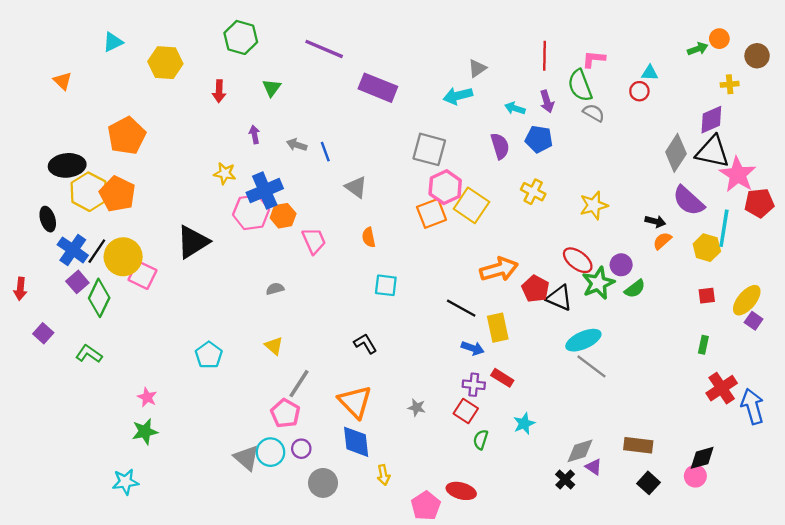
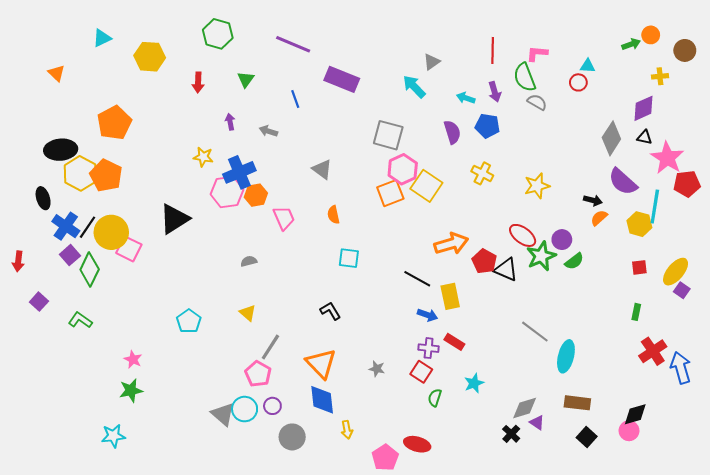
cyan arrow: (458, 96) -> (414, 87), turned 60
blue line: (325, 152) -> (295, 99), moved
black triangle: (712, 152) -> (645, 137), size x0.5
cyan ellipse: (583, 340) -> (566, 356), moved, turned -52

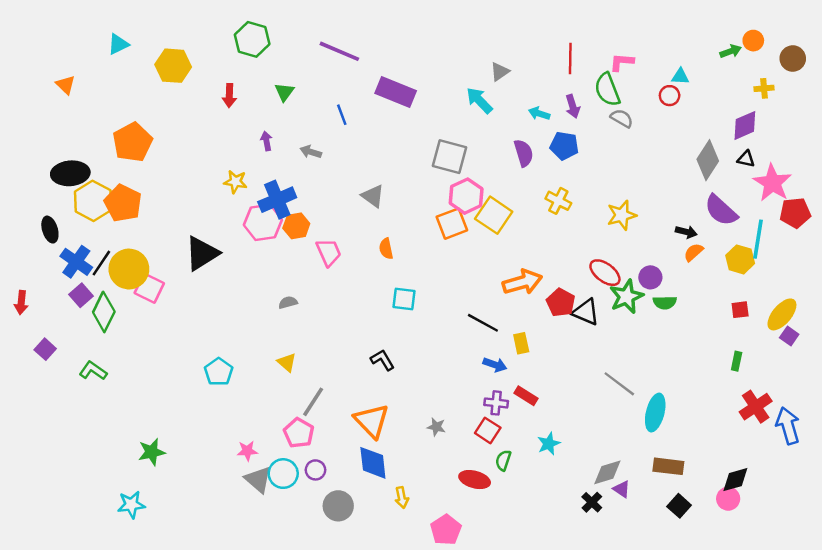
green semicircle: (574, 261) -> (665, 302), turned 36
yellow rectangle: (450, 296) -> (521, 343), size x0.7
pink star: (133, 359) -> (247, 451), moved, turned -30
red ellipse: (417, 444) -> (475, 480), moved

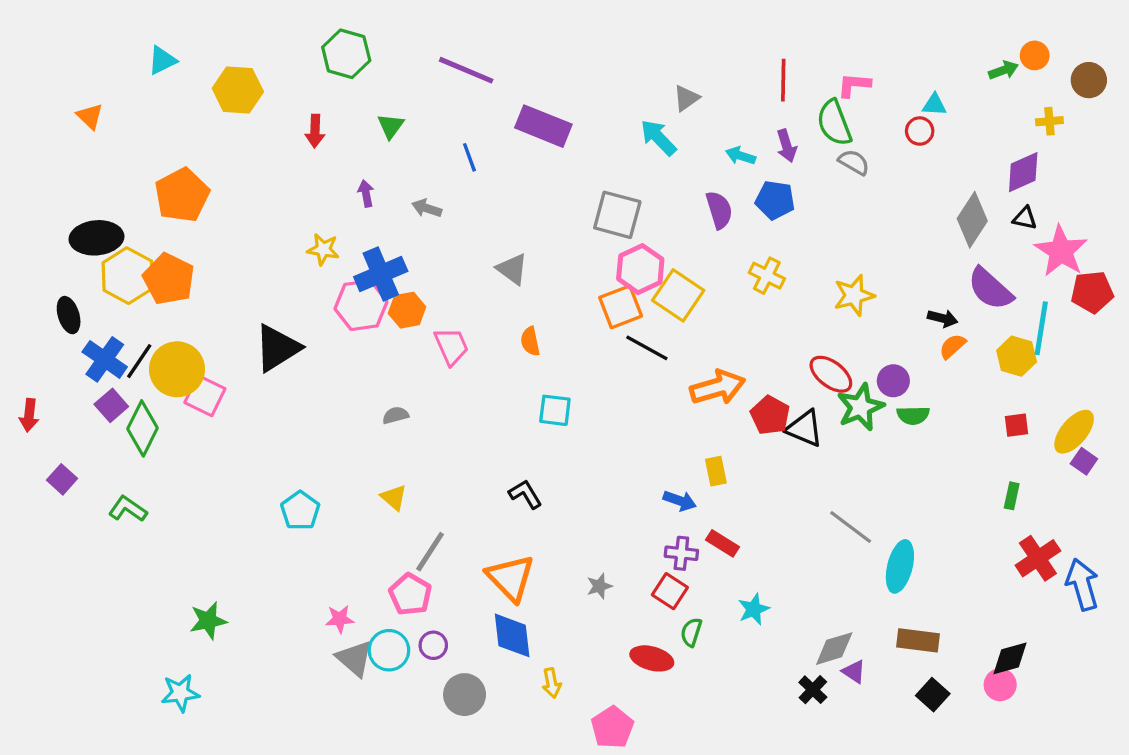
black line: (483, 323) -> (647, 348), moved
gray star: (436, 427) -> (599, 586), turned -30

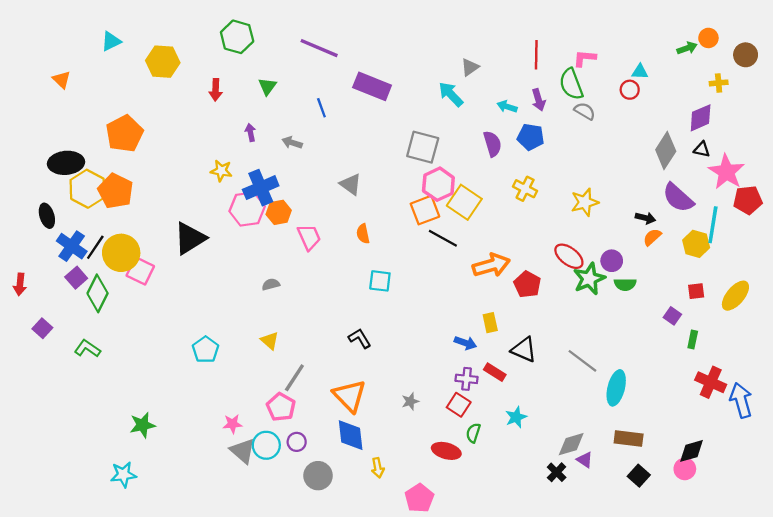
black triangle: (805, 428) -> (524, 350), moved
purple square: (1084, 461) -> (672, 316), moved
red cross: (1038, 558) -> (711, 382), turned -32

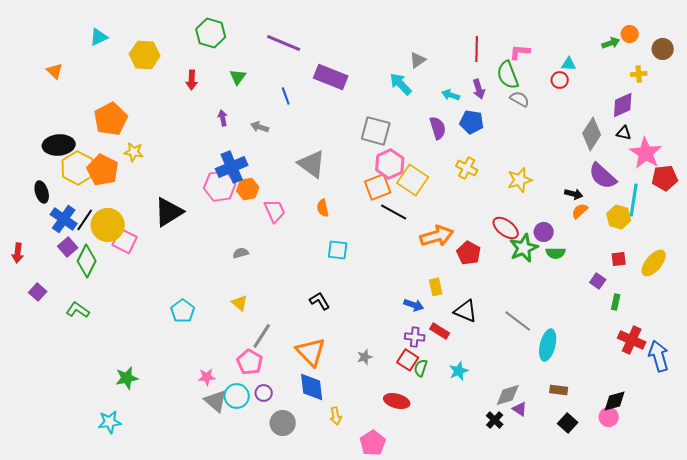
yellow star: (221, 171) -> (134, 152), moved
gray triangle: (351, 184) -> (312, 164), size x1.4
green semicircle: (473, 433) -> (421, 368), moved
brown rectangle: (629, 439) -> (559, 390), size x0.7

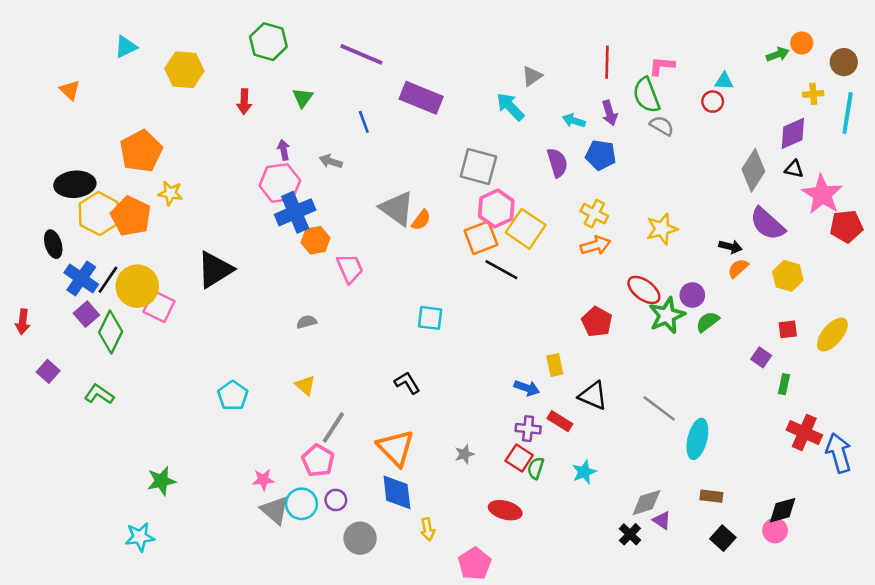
pink hexagon: (220, 186) -> (280, 183), moved
cyan line: (634, 200) -> (848, 113), moved
orange semicircle: (323, 208) -> (421, 220), moved, turned -132
orange arrow: (437, 236) -> (596, 245), moved, size x0.7
green semicircle: (556, 253) -> (708, 322), turned 144

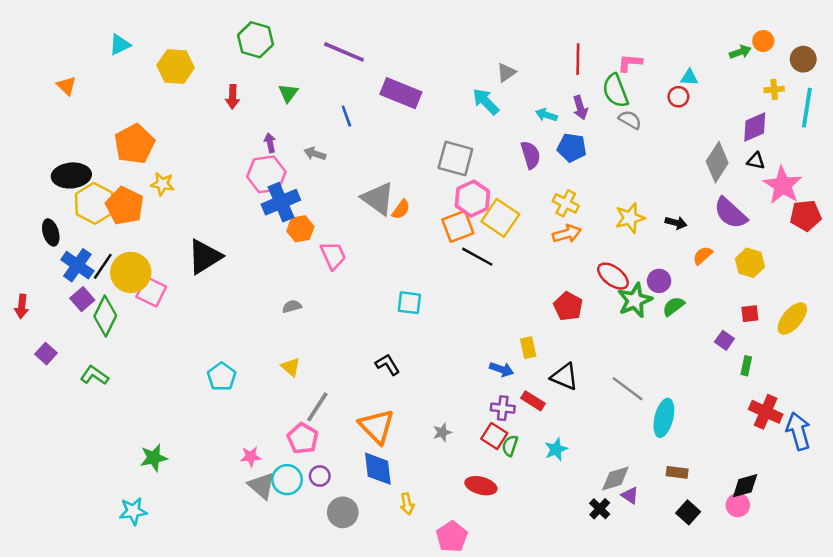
black arrow: (730, 247) -> (676, 223), moved

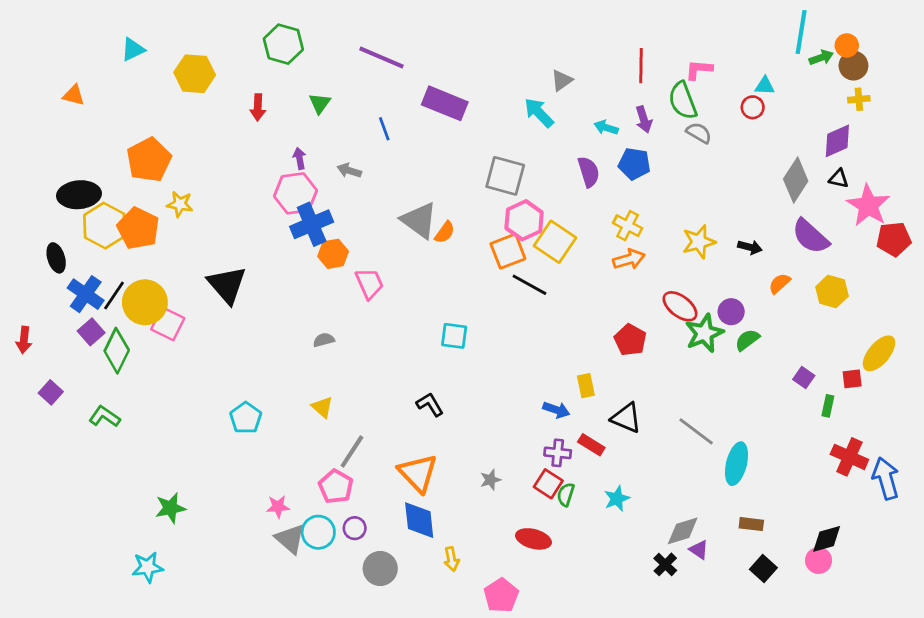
brown circle: (803, 59) -> (853, 66), moved
orange triangle: (67, 86) -> (74, 95), turned -30
cyan line: (807, 108) -> (801, 32), moved
black triangle: (205, 257) -> (227, 285), turned -39
red square: (750, 314) -> (852, 379), moved

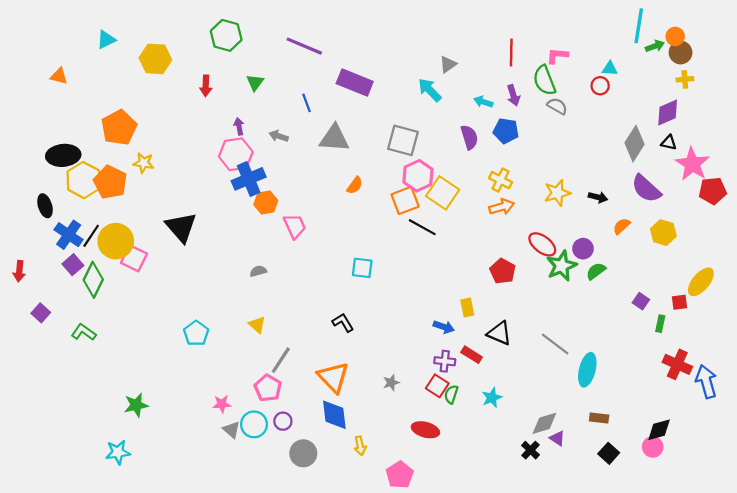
gray triangle: (419, 220) -> (334, 138), moved, turned -32
gray triangle: (290, 539) -> (231, 430), size x0.7

